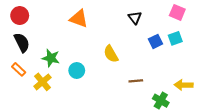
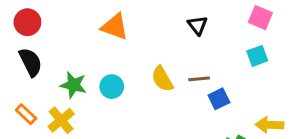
blue square: (156, 41) -> (219, 99), moved
orange rectangle: (19, 69) -> (26, 114), moved
cyan circle: (77, 70) -> (112, 87), moved
brown line: (136, 81) -> (199, 79), moved

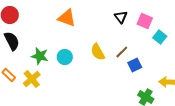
pink square: (260, 18) -> (145, 21), moved
cyan square: (257, 56) -> (160, 37), turned -32
brown line: (199, 79) -> (122, 52), turned -40

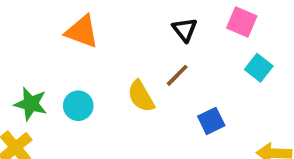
pink square: (145, 21) -> (242, 22), moved
brown line: (122, 52) -> (177, 75), moved

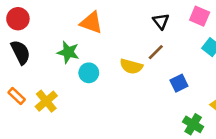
yellow semicircle: (141, 96) -> (131, 66), turned -45
green star: (31, 104) -> (68, 52), moved

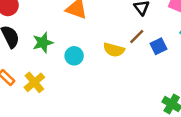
green star: (68, 52) -> (43, 43), moved, turned -30
blue square: (179, 83) -> (158, 46), moved

